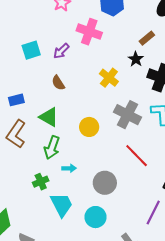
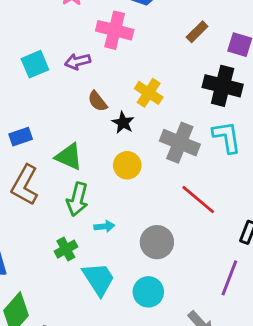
purple arrow: (61, 51) -> (78, 61), turned 36
black star: (136, 59) -> (123, 123), moved
brown semicircle: (58, 83) -> (97, 101), moved

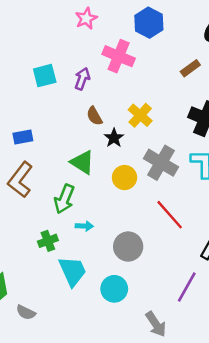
purple arrow: (78, 61) -> (82, 79), turned 115
green triangle: (69, 157) -> (82, 162), moved
yellow circle: (127, 165) -> (125, 178), moved

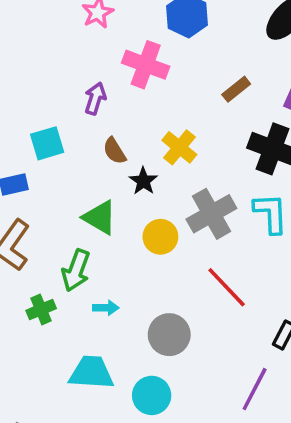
brown rectangle: (190, 68) -> (236, 89), moved
cyan square: (45, 76) -> (47, 143), moved
gray cross: (161, 163) -> (211, 214), turned 32
green cross: (48, 241) -> (41, 309), moved
cyan trapezoid: (72, 271) -> (91, 373), turned -60

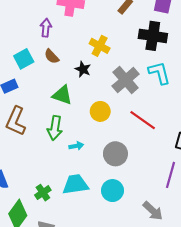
brown semicircle: (114, 151) -> (52, 56), moved
yellow circle: (160, 237) -> (100, 111), moved
green cross: (41, 309) -> (43, 193), moved

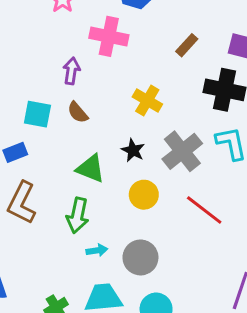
cyan square: (24, 59) -> (37, 114), turned 36
black star: (83, 69) -> (133, 150), moved
cyan arrow: (76, 146) -> (97, 250), moved
gray circle: (115, 154) -> (140, 257), moved

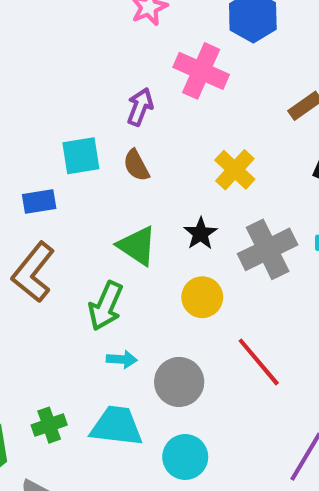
cyan square: (37, 114) -> (81, 156), turned -32
red line: (204, 210) -> (259, 362), moved

